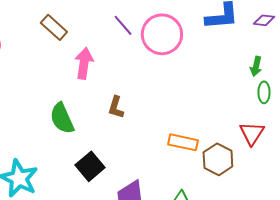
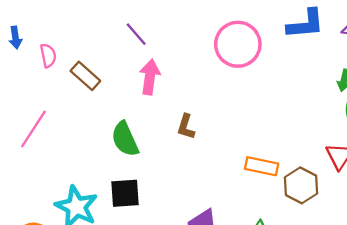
purple line: (123, 25) -> (136, 34), moved
brown rectangle: (54, 27) -> (85, 76), moved
black square: (90, 166) -> (125, 193), moved, turned 36

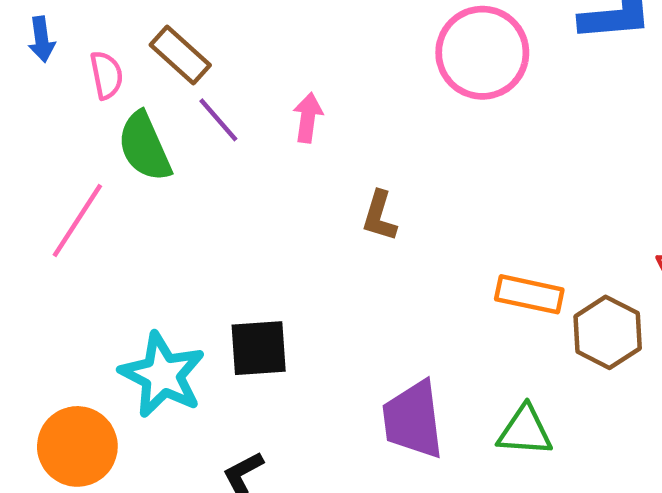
purple line: (136, 34) -> (218, 120), moved
brown rectangle: (85, 76) -> (180, 55), moved
pink arrow: (150, 77) -> (308, 118), size x0.7
green semicircle: (125, 139) -> (144, 147), moved

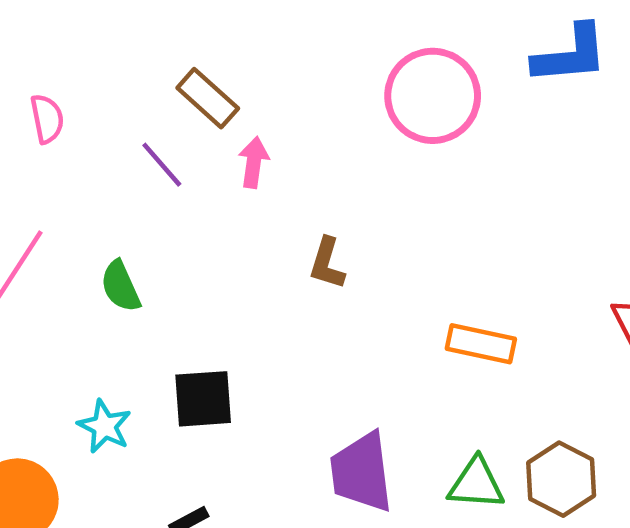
brown rectangle: (180, 55) -> (208, 98), moved
green semicircle: (144, 147) -> (120, 286), moved, size x0.7
brown hexagon: (608, 332) -> (561, 479), moved
cyan star: (162, 375) -> (104, 426), size x0.6

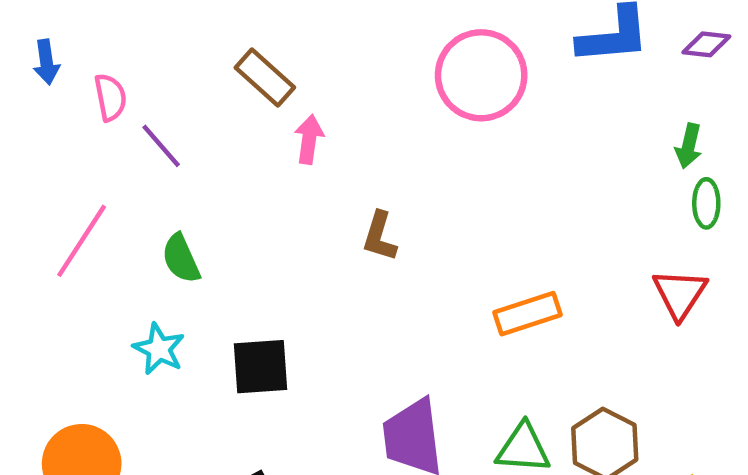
purple line: (162, 165) -> (161, 146), moved
orange rectangle: (481, 344) -> (528, 314), turned -30
cyan star: (104, 426) -> (159, 349), moved

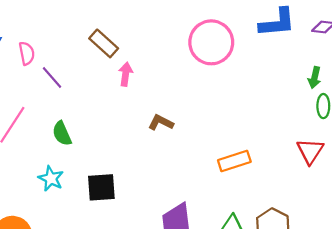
brown L-shape: (380, 236) -> (161, 123), turned 100

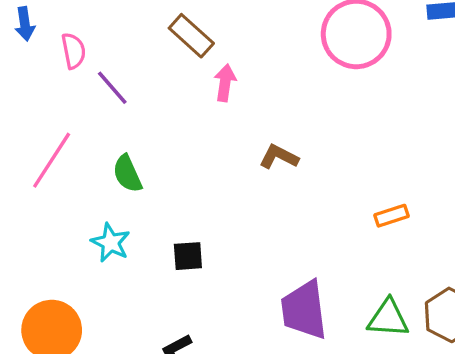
orange rectangle: (234, 161) -> (392, 216), size x0.7
black square: (101, 187) -> (188, 256), size x0.7

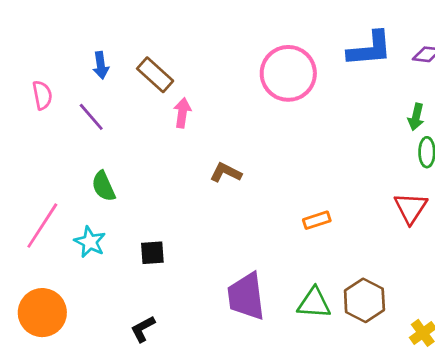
blue arrow: (25, 24) -> (101, 65), moved
pink semicircle: (74, 51) -> (42, 95), moved
pink line: (52, 160) -> (42, 226), moved

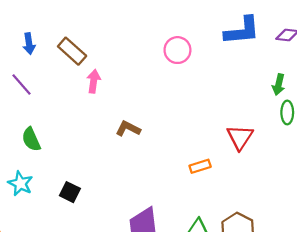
pink circle: (288, 73) -> (177, 50), size x0.6
red triangle: (411, 208) -> (240, 137), moved
black square: (152, 253) -> (70, 192), turned 30

